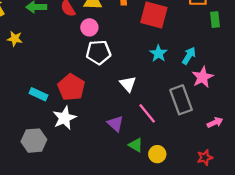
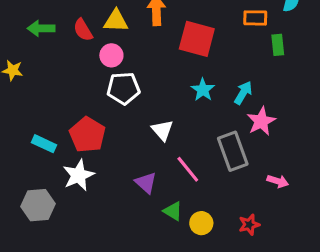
pink arrow: (215, 122) -> (278, 181), turned 42
red star: (205, 158) -> (249, 225), moved

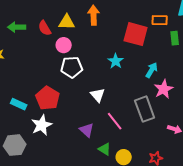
red square: (197, 39) -> (136, 34), moved
cyan star: (203, 90) -> (116, 61), moved

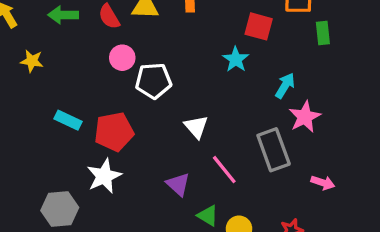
red square: (136, 34) -> (259, 26), size x0.7
pink circle: (64, 45) -> (122, 58), moved
cyan star: (116, 61) -> (236, 59), moved
red pentagon: (48, 98) -> (114, 132), turned 30
cyan rectangle: (19, 104) -> (68, 120), moved

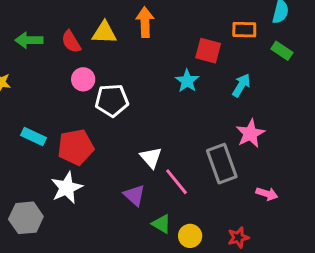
green rectangle: (323, 33) -> (282, 51), moved, turned -50
cyan arrow: (285, 86) -> (241, 85), moved
white triangle: (196, 127) -> (151, 158), moved

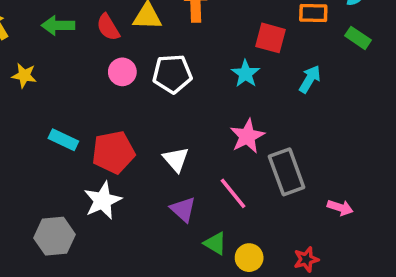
white pentagon: (112, 100) -> (172, 74), moved
pink star: (250, 134) -> (247, 136), moved
white triangle: (151, 158) -> (176, 159), moved

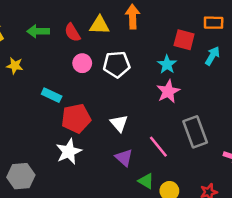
cyan arrow: (310, 79) -> (212, 56), moved
pink star: (247, 136) -> (168, 91), moved
cyan rectangle: (63, 140) -> (52, 95), moved
gray hexagon: (54, 236) -> (21, 176), moved

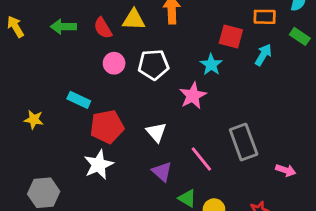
yellow star: (15, 66) -> (34, 120), moved
pink star: (168, 91) -> (193, 96), moved

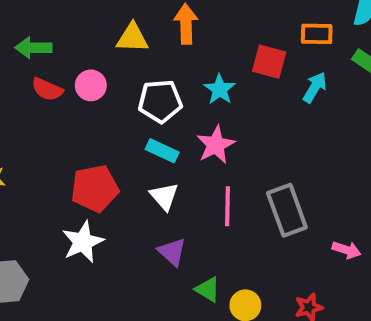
red semicircle: (103, 28) -> (47, 89), moved, turned -35
pink circle: (114, 63) -> (91, 85), moved
cyan star: (211, 65) -> (220, 89), moved
cyan rectangle: (79, 100) -> (162, 151), moved
pink line: (201, 159) -> (228, 206), moved, turned 40

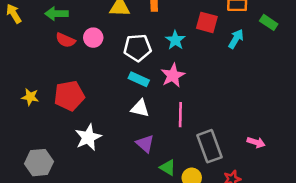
red pentagon: (95, 188) -> (69, 96), moved
white triangle: (164, 196) -> (140, 108), turned -36
gray rectangle: (287, 210) -> (209, 146), moved

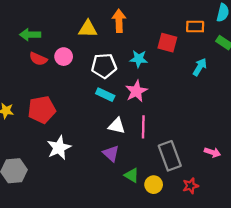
cyan arrow: (236, 39) -> (200, 67), moved
cyan star: (175, 40) -> (139, 59), turned -30
white triangle: (140, 108) -> (117, 126), moved

